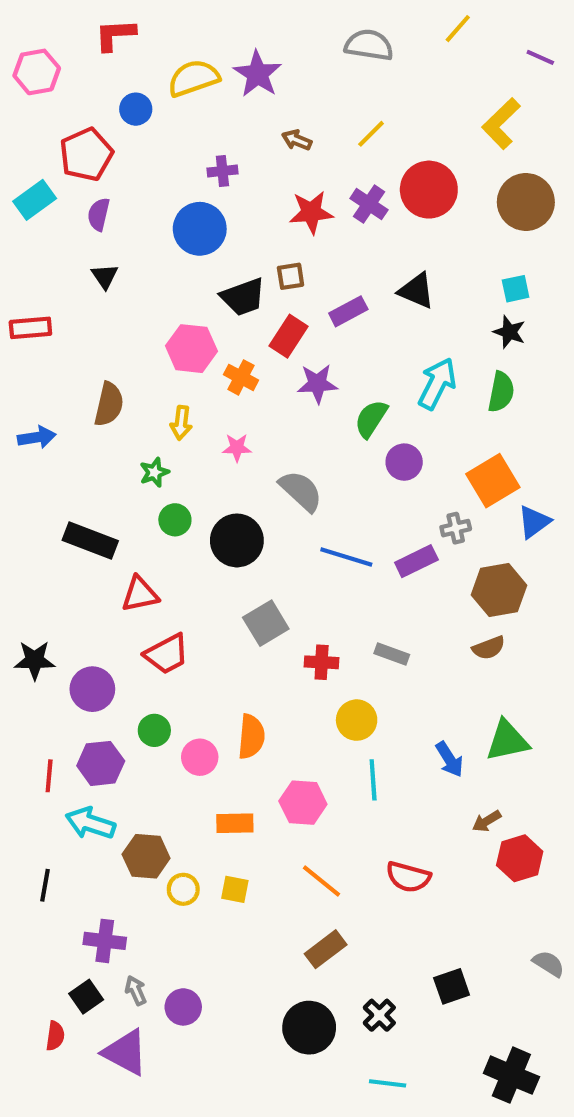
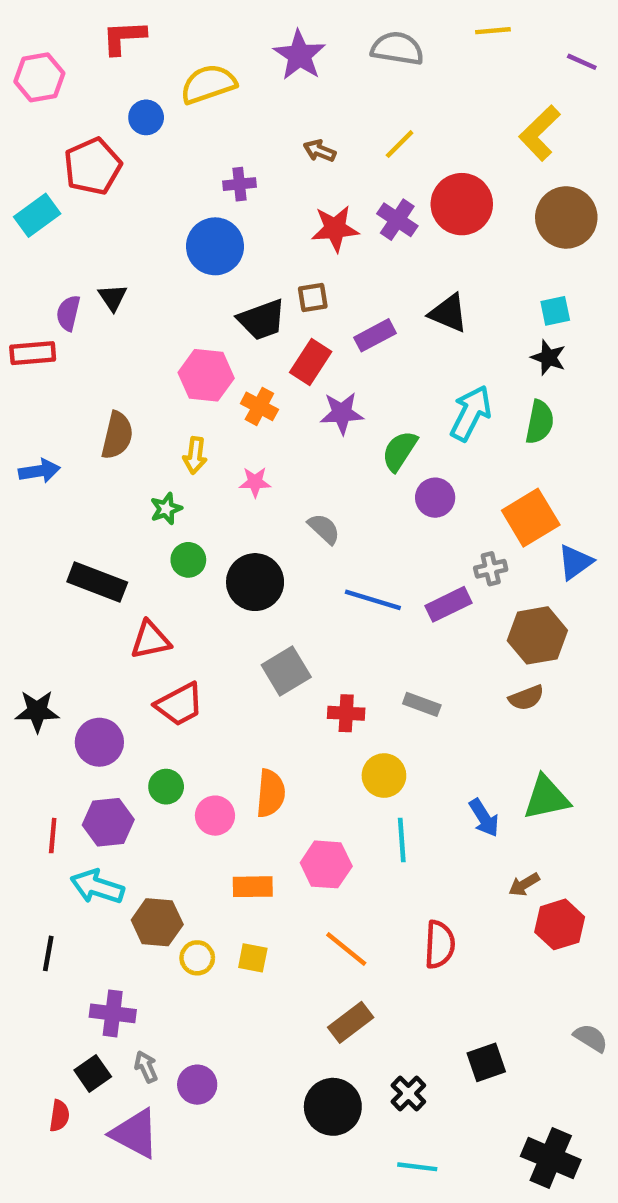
yellow line: (458, 29) -> (493, 31), turned 44
purple star: (258, 74) -> (299, 55), moved
purple semicircle: (99, 214) -> (68, 313), moved
gray semicircle: (301, 491) -> (324, 529), size x0.7
red semicircle: (408, 877) -> (440, 945), turned -102

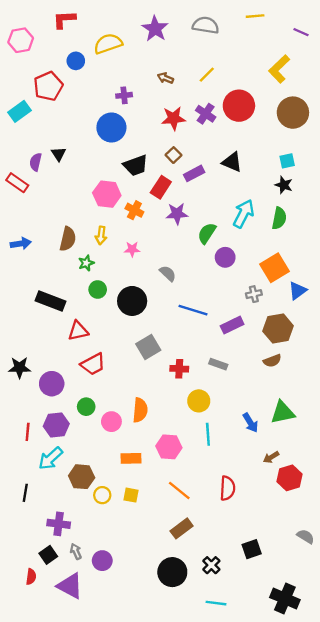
brown square: (313, 297) -> (173, 155), moved, turned -35
red rectangle: (33, 353) -> (17, 183), turned 40
brown semicircle: (117, 435) -> (68, 239), moved
purple rectangle: (448, 604) -> (232, 325), moved
cyan arrow: (97, 887) -> (51, 458), turned -60

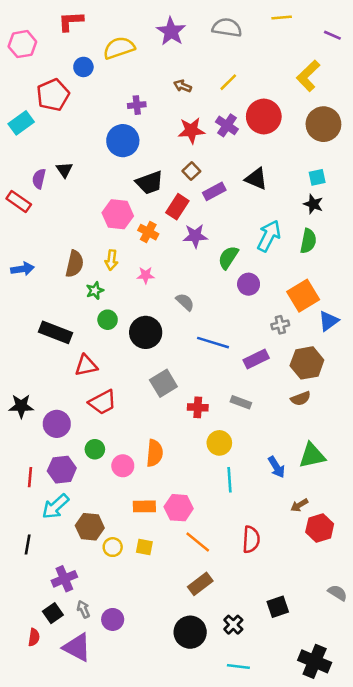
pink hexagon: (169, 447) -> (179, 508), moved
purple cross: (59, 524) -> (64, 579), turned -30

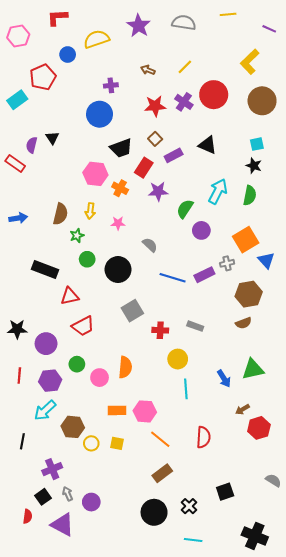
blue triangle: (329, 321) -> (266, 260), turned -36
purple rectangle: (256, 359) -> (204, 275), moved
red line: (30, 477) -> (19, 375), moved

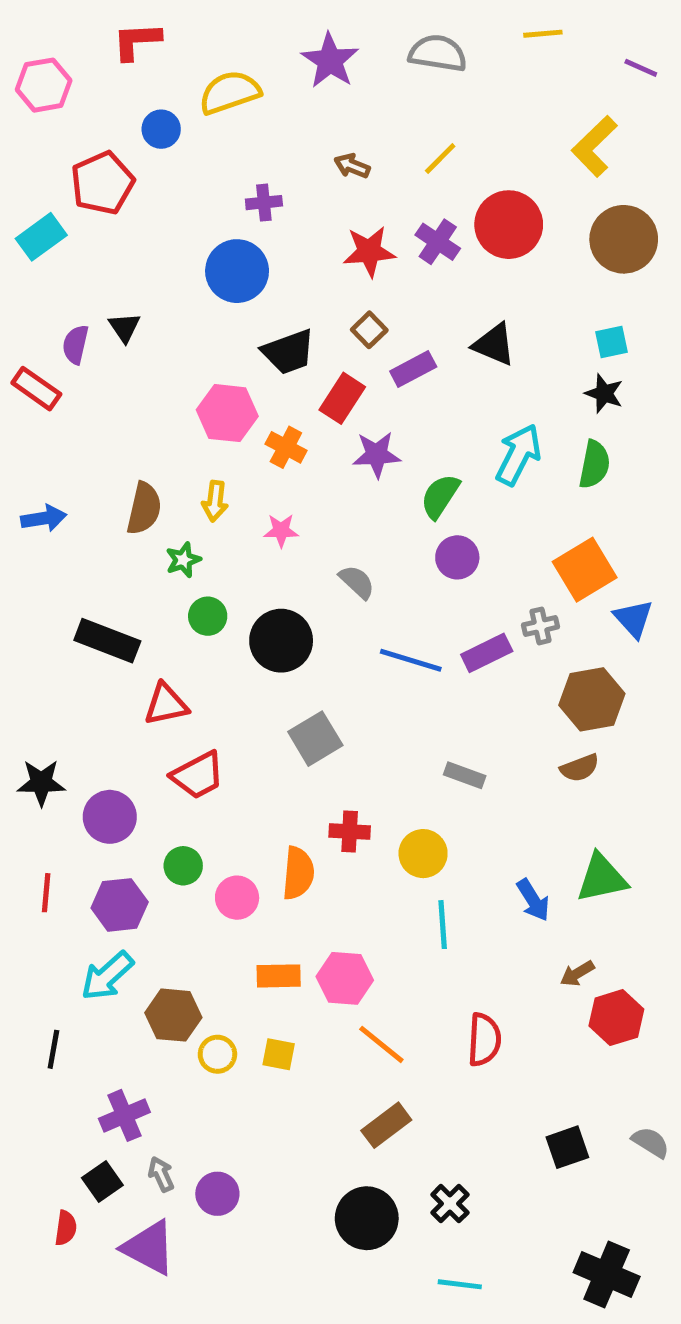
purple circle: (201, 230) -> (457, 557), moved
red cross: (160, 330) -> (350, 832), moved
black square: (225, 492) -> (567, 1147), moved

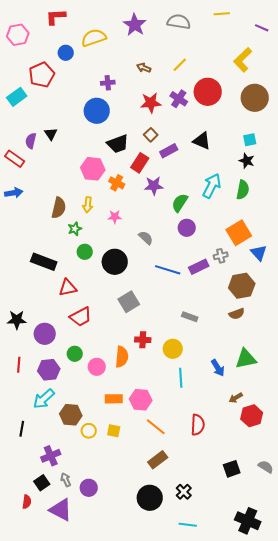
blue arrow: (44, 518) -> (14, 193), moved

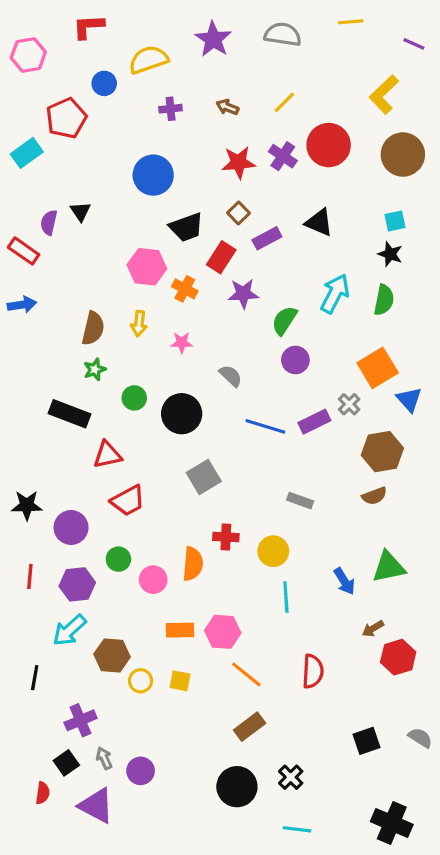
purple cross: (108, 83) -> (171, 109), moved
green star: (75, 229) -> (95, 369), moved
gray cross: (221, 256) -> (349, 404), turned -32

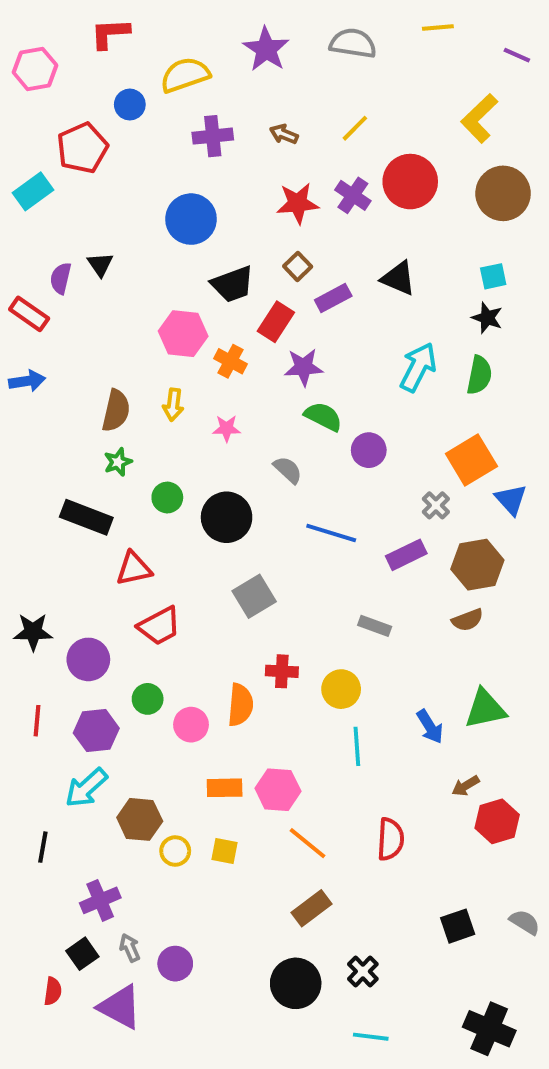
purple cross: (171, 109) -> (213, 136), size x1.4
green semicircle: (284, 320) -> (323, 417), moved, turned 84
purple rectangle: (314, 422) -> (406, 555), moved

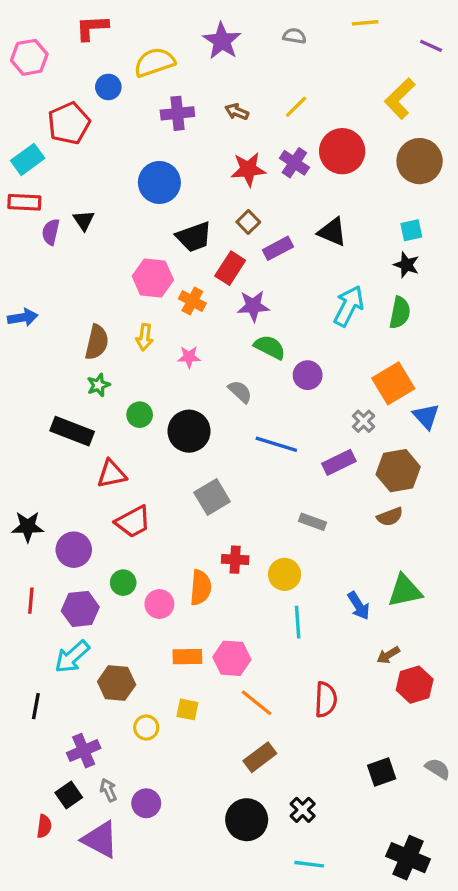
gray semicircle: (353, 43) -> (294, 36), size x0.6
red rectangle: (29, 314) -> (24, 202), moved, turned -32
yellow circle: (175, 851) -> (146, 728), moved

